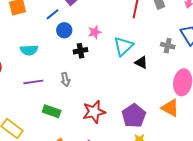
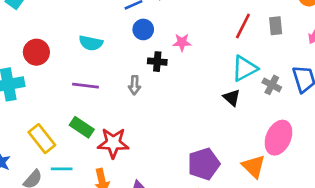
cyan triangle: (123, 46) -> (244, 68), moved
gray arrow: (65, 80) -> (135, 85), moved
green rectangle: (52, 111) -> (82, 127), moved
red star: (94, 112) -> (113, 143), moved

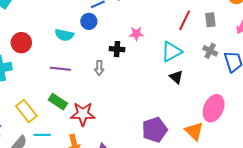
blue circle: (143, 29) -> (89, 21), moved
cyan triangle: (244, 68) -> (171, 52), moved
gray cross: (272, 85) -> (210, 51), moved

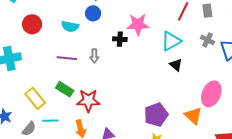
pink star: (136, 34) -> (138, 24), size x1.6
red circle: (21, 43) -> (32, 24), moved
gray arrow: (99, 68) -> (94, 56), moved

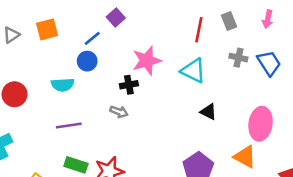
cyan triangle: (171, 41) -> (193, 71), turned -50
gray arrow: (94, 56) -> (119, 112), moved, turned -56
black triangle: (176, 65) -> (209, 112), moved

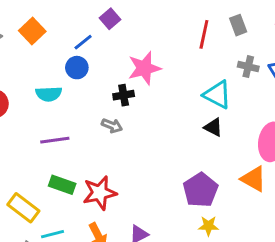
orange square: (47, 29) -> (32, 31), turned -30
cyan triangle: (193, 71) -> (217, 95), moved

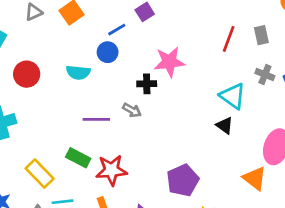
purple line: (55, 140) -> (96, 119), moved
purple pentagon: (200, 190) -> (183, 180), moved

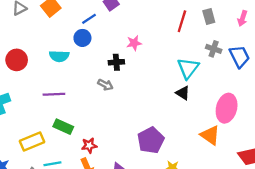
pink star: (169, 62) -> (134, 43), size x0.6
cyan triangle: (233, 96) -> (188, 68), turned 35
purple line: (96, 119) -> (54, 94), moved
red star: (111, 170) -> (89, 145), moved, size x0.6
yellow rectangle: (40, 174) -> (32, 142), turned -65

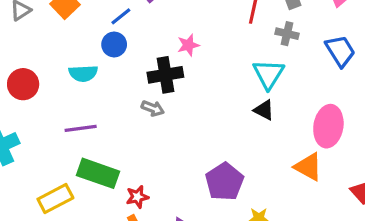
gray cross: (214, 49) -> (287, 34), moved
black cross: (116, 62) -> (165, 75), size x1.5
green rectangle: (63, 127) -> (98, 173), size x1.4

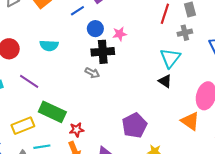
gray cross: (287, 34) -> (185, 33), turned -32
blue circle: (114, 44) -> (95, 29), moved
purple line: (81, 128) -> (29, 81), moved, turned 36

